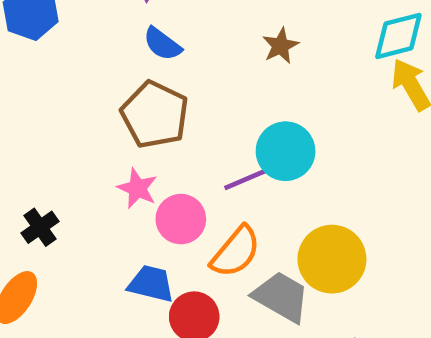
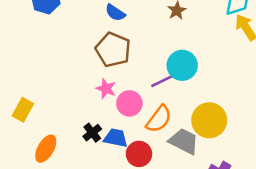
black cross: (40, 227) -> (92, 133), moved

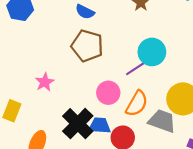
pink star: (106, 89) -> (45, 82), moved, turned 30
black cross: (92, 133) -> (78, 124), size x1.8

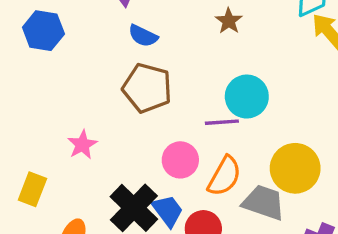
purple line: (136, 68) -> (222, 122), turned 30
blue trapezoid: (100, 126) -> (168, 211), turned 50

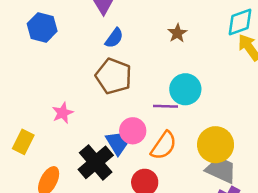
blue semicircle: (143, 36) -> (114, 38), turned -85
gray trapezoid: (264, 202) -> (221, 170), moved
blue trapezoid: (168, 211) -> (117, 143), moved

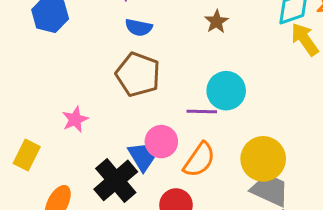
blue semicircle: (114, 38) -> (139, 27), turned 65

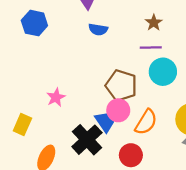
brown pentagon: (138, 74) -> (121, 86), moved
purple line: (202, 111) -> (151, 47), moved

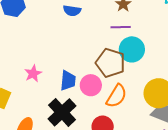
brown pentagon: (121, 86) -> (110, 63), moved
blue trapezoid: (105, 122) -> (68, 81), moved, turned 40

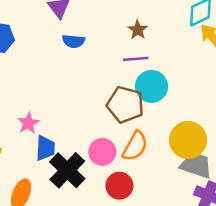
blue trapezoid: (68, 81) -> (45, 148), moved
pink circle: (91, 85) -> (102, 152), moved

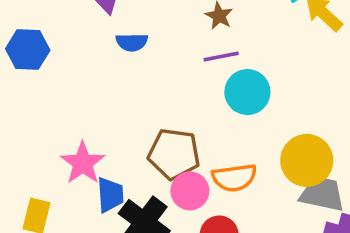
brown pentagon: (125, 105) -> (174, 154), moved
pink star: (28, 123) -> (83, 163), size x1.4
orange semicircle: (135, 146) -> (234, 178), turned 60

